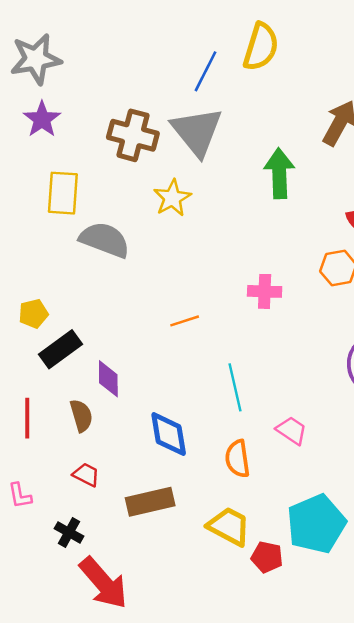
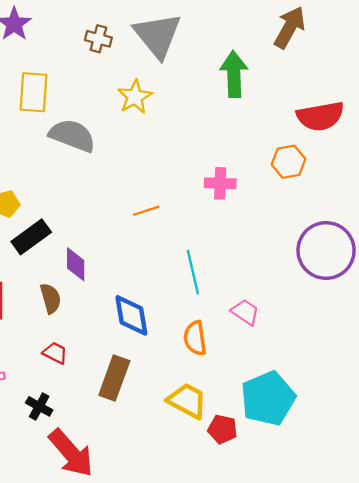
brown cross: (133, 135) -> (98, 39), size x0.6
brown rectangle: (150, 502) -> (114, 378), turned -57

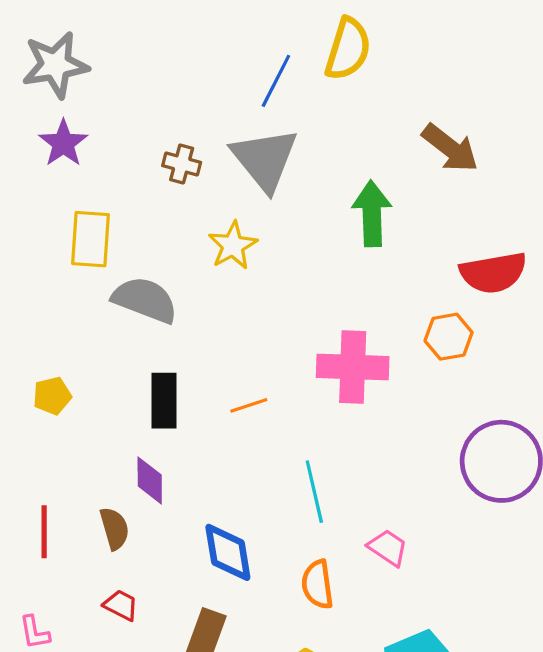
brown arrow: (290, 27) -> (450, 148), turned 99
pink cross: (220, 183) -> (353, 367), size x1.6
black rectangle: (31, 237) -> (164, 401), moved, turned -54

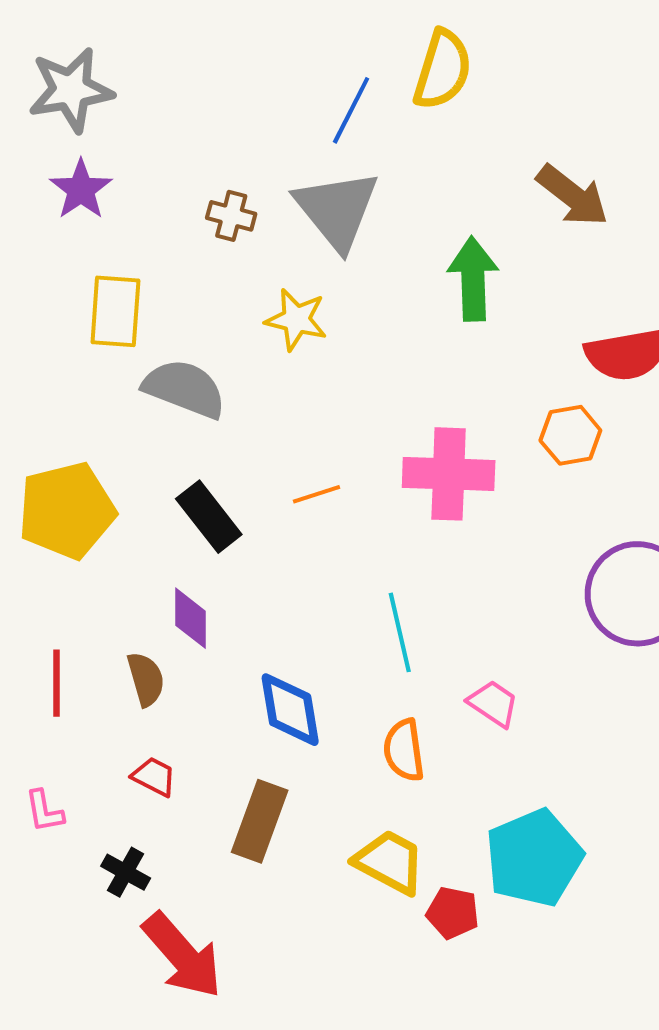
yellow star: (233, 246) -> (296, 320), turned -30
yellow pentagon: (52, 396) -> (67, 510), size x2.0
black rectangle: (164, 401) -> (209, 517), turned -38
orange line: (249, 405) -> (317, 494), moved

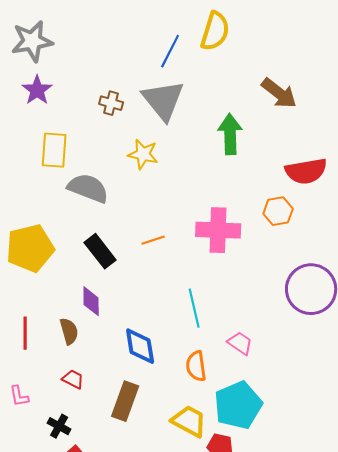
cyan pentagon: (534, 858) -> (238, 405), moved

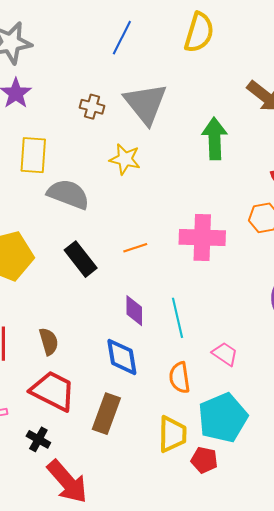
blue line: (170, 51) -> (122, 38), moved
purple diamond: (91, 301) -> (134, 311), moved
red trapezoid: (73, 379) -> (53, 391), size x2.0
yellow trapezoid: (189, 421) -> (172, 434), turned 63

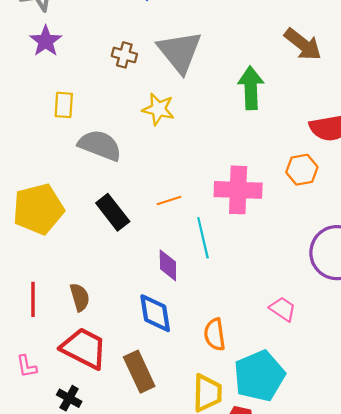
yellow rectangle: (33, 155) -> (64, 105), size x0.7
cyan line: (177, 318) -> (203, 238), moved
pink trapezoid: (225, 354) -> (283, 309), moved
brown rectangle: (106, 414) -> (139, 372), turned -45

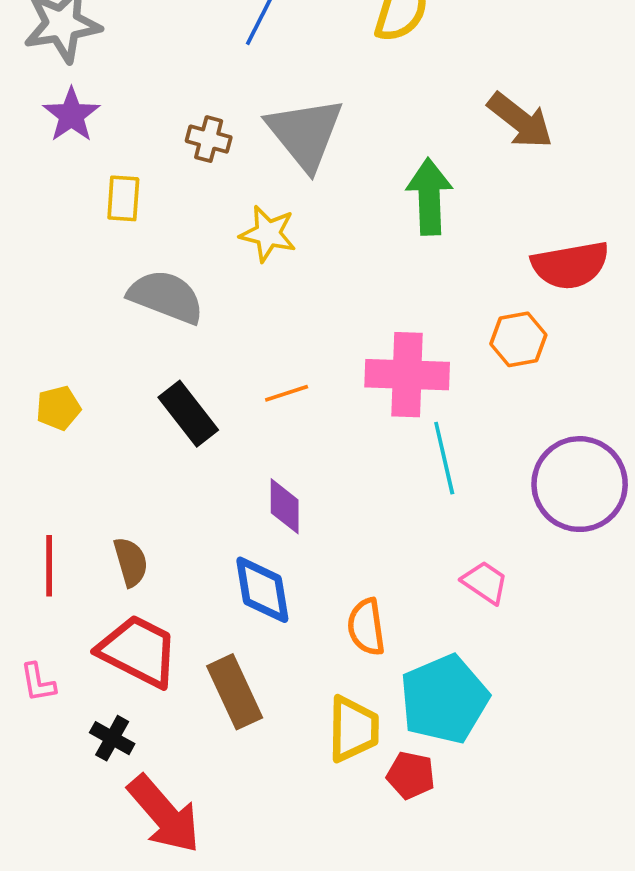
yellow rectangle: (64, 105) -> (123, 198), moved
yellow pentagon: (38, 209) -> (58, 408), size x0.5
cyan line: (203, 238) -> (444, 458), moved

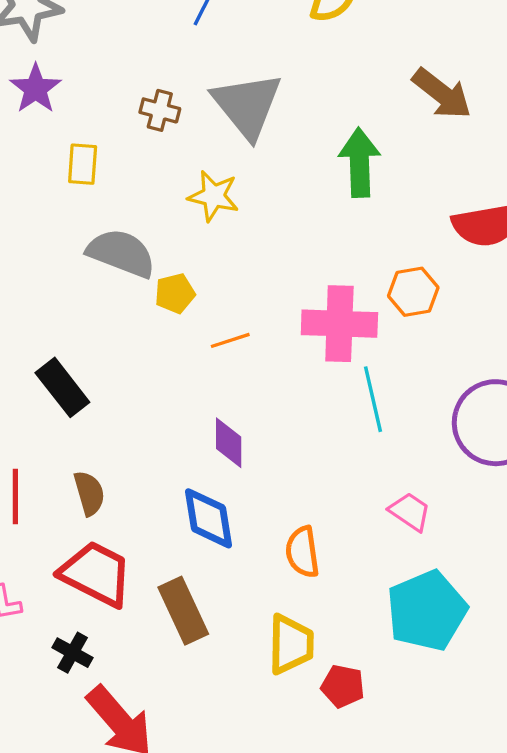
orange hexagon: (518, 339) -> (413, 292), moved
yellow pentagon: (58, 408) -> (175, 293), moved
black rectangle: (188, 414) -> (62, 387), moved
cyan pentagon: (444, 699) -> (427, 611), moved

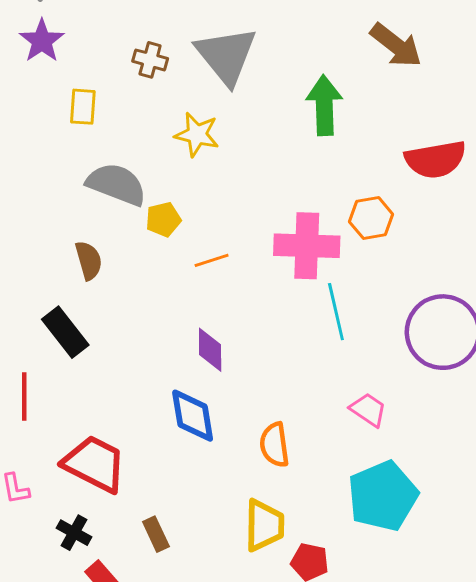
black rectangle: (62, 387) -> (65, 332), moved
brown semicircle: (89, 493) -> (89, 260), moved
brown rectangle: (183, 611) -> (156, 534), moved, size x0.6

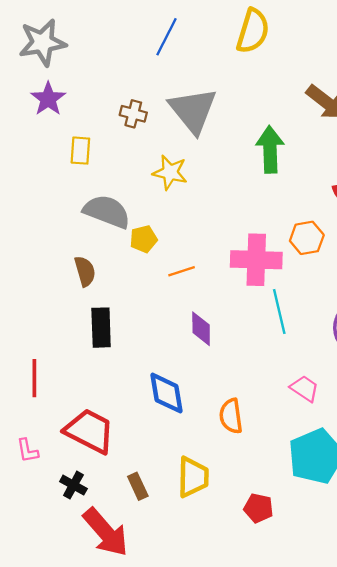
black rectangle: (65, 332) -> (101, 328), moved, turned 36
purple diamond: (210, 350) -> (201, 329), moved
yellow trapezoid: (264, 525) -> (193, 477), moved

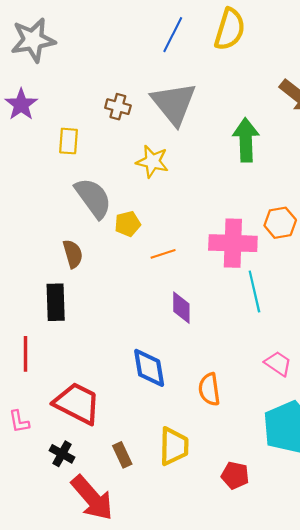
blue line: (167, 37) -> (173, 35), moved
purple star: (48, 99) -> (21, 104), moved
gray semicircle: (107, 211) -> (93, 198), turned 33
black rectangle: (101, 328) -> (56, 302), moved

